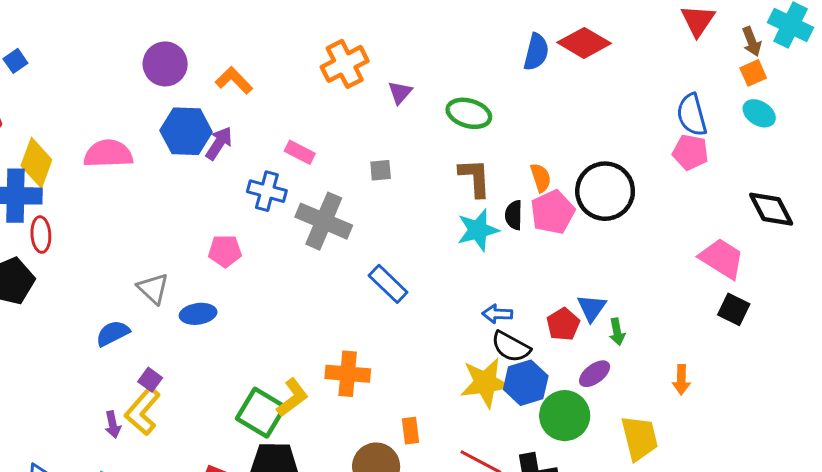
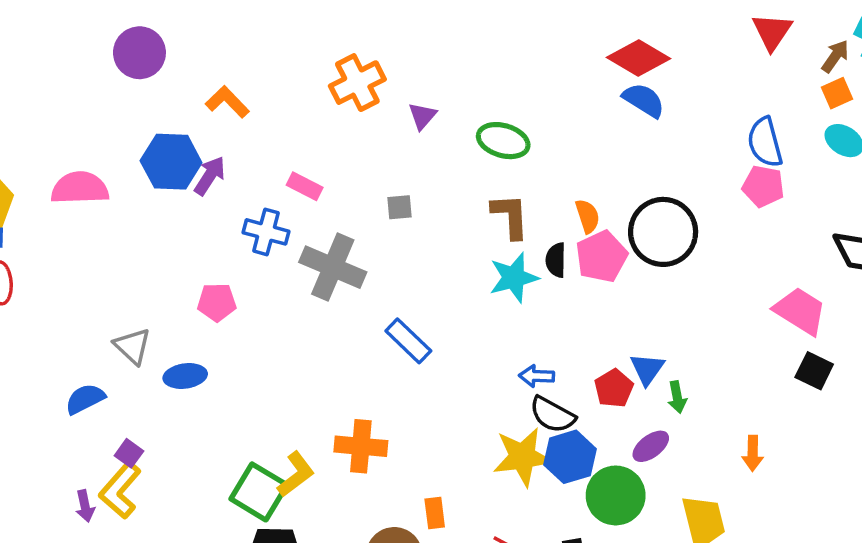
brown arrow: (752, 41) -> (835, 56), turned -124
blue semicircle: (536, 52) -> (644, 100), moved, turned -72
purple circle: (165, 64) -> (139, 53), moved

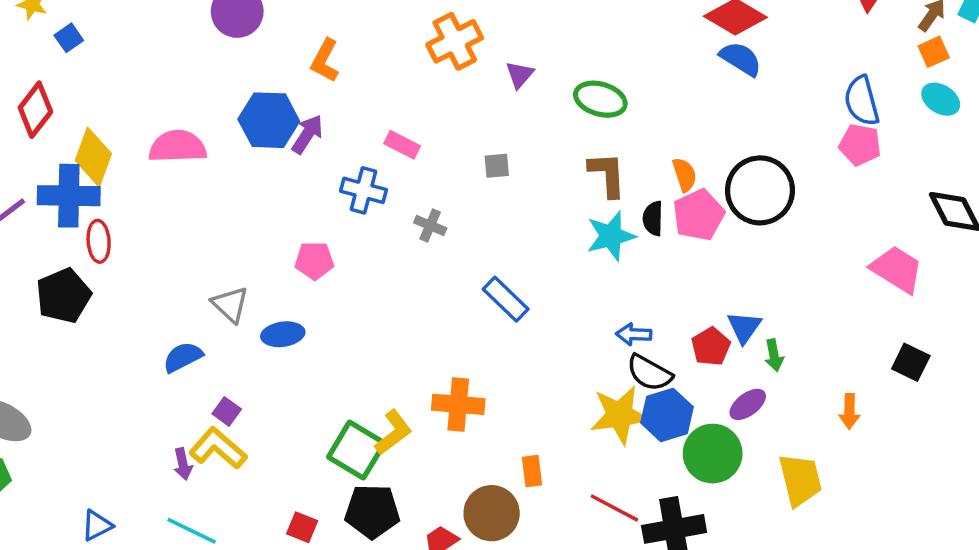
orange L-shape: (227, 102) -> (325, 61), turned -108
gray cross: (333, 267) -> (430, 225), size x0.5
black square: (814, 371) -> (911, 362), moved
yellow L-shape: (120, 490) -> (218, 448), turned 90

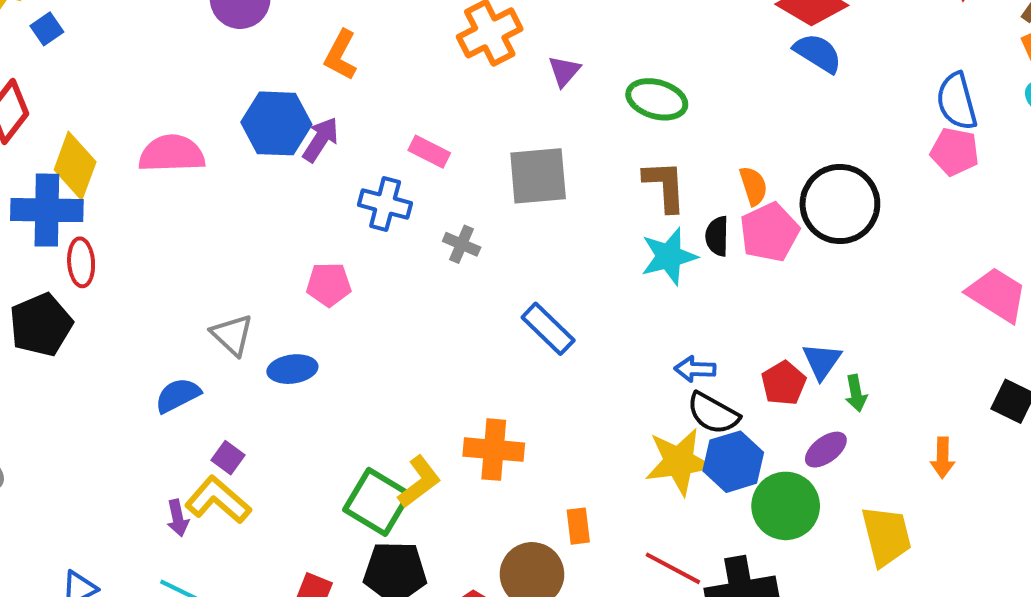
gray square: (497, 166) -> (538, 176), size x2.0

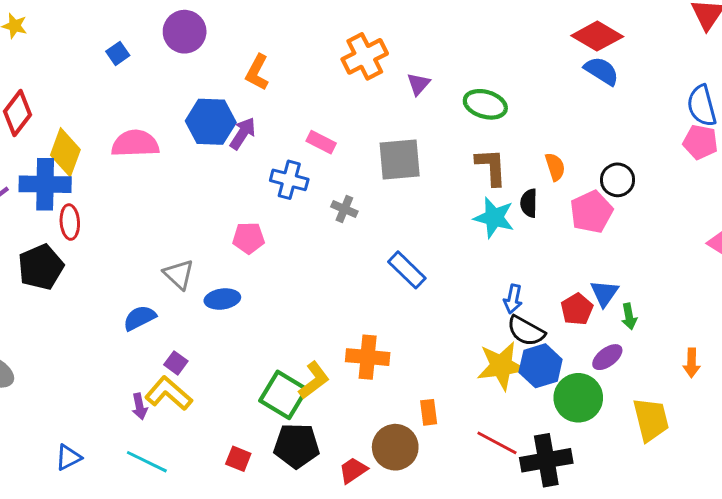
blue square: (47, 29) -> (118, 53), moved
black circle: (840, 204) -> (618, 180), size x0.6
pink pentagon: (770, 232) -> (591, 212), moved
cyan star: (669, 256) -> (494, 218), turned 30
blue arrow: (695, 369) -> (513, 299), turned -80

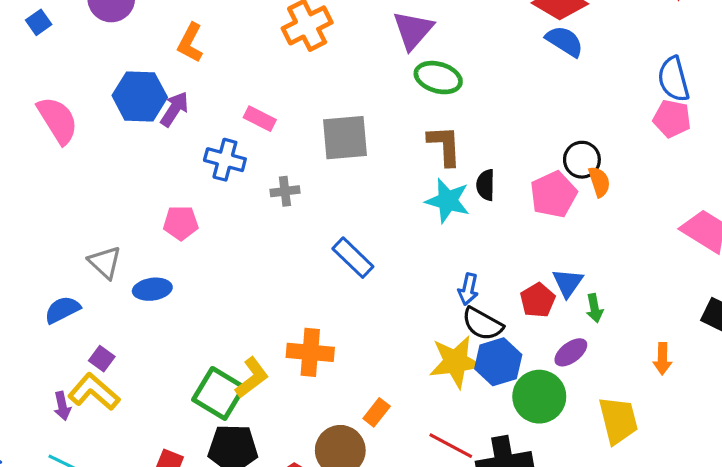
purple triangle: (418, 84) -> (413, 30), moved, size x1.6
pink semicircle: (135, 144) -> (58, 120), turned 60
orange semicircle: (555, 167) -> (599, 182), moved
gray cross: (344, 209) -> (285, 191), turned -30
orange rectangle: (429, 412) -> (377, 412), turned 45

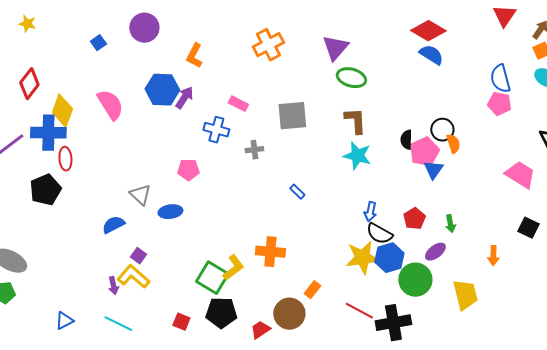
black semicircle: (486, 185) -> (406, 140), moved
blue rectangle: (353, 258) -> (297, 192), size x0.6
blue triangle: (568, 283) -> (433, 170), moved

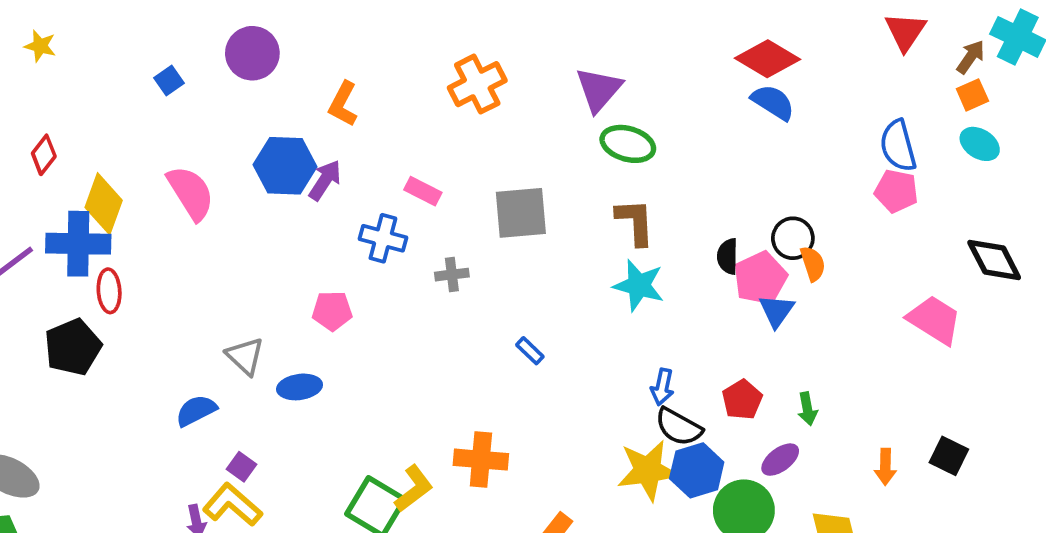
red diamond: (29, 84) -> (44, 155), size x0.7
black square: (528, 228) -> (949, 456), moved

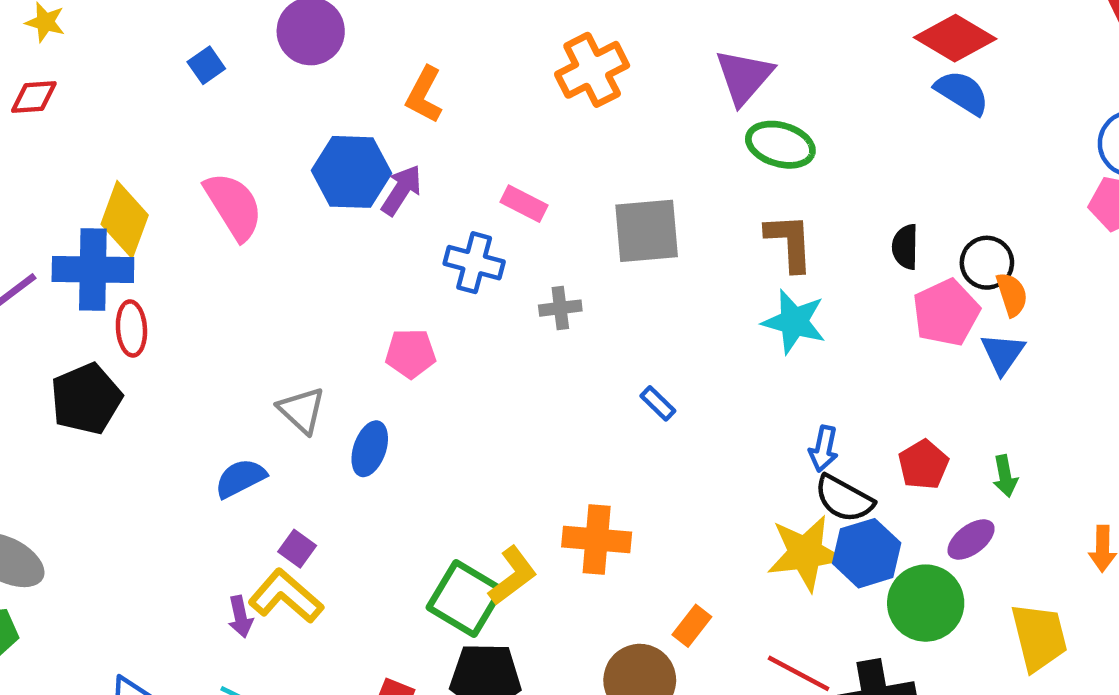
red diamond: (44, 155) -> (34, 97), moved, turned 48
black semicircle: (728, 256) -> (905, 247), moved
blue triangle: (777, 311) -> (1003, 353), moved
blue ellipse: (300, 387) -> (370, 449), turned -63

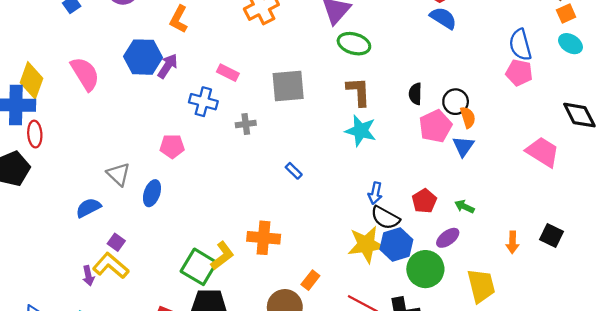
green arrow: (1005, 476) -> (464, 207), turned 126

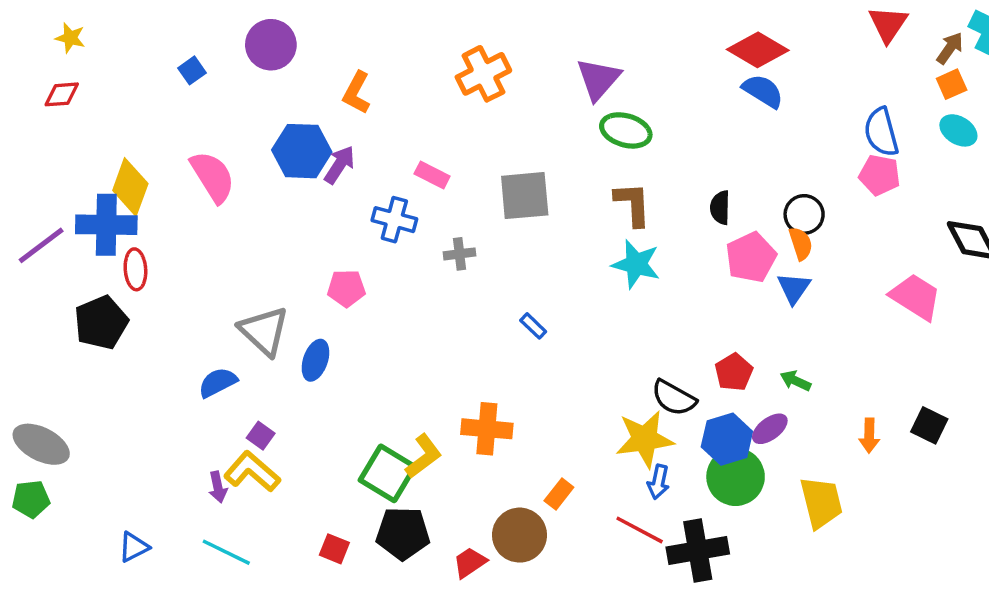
black circle: (456, 102) -> (804, 214), moved
gray triangle: (119, 174) -> (264, 331), size x1.4
blue arrow: (375, 193) -> (658, 482), moved
blue hexagon: (396, 245) -> (727, 439), moved

